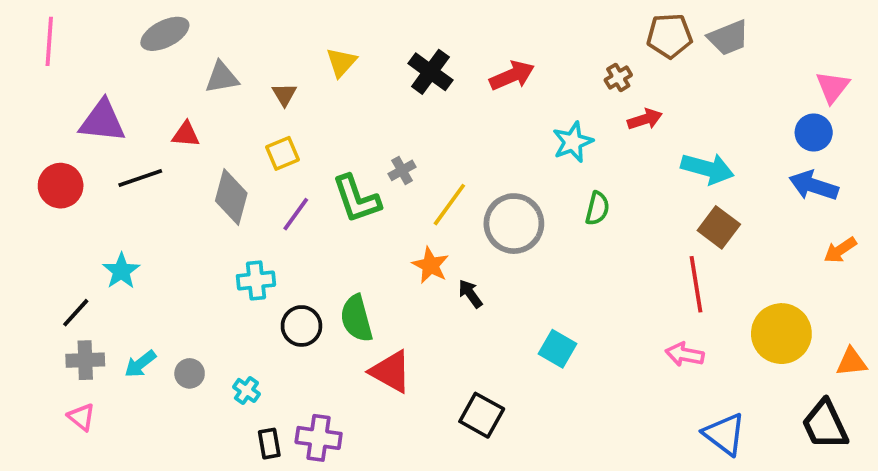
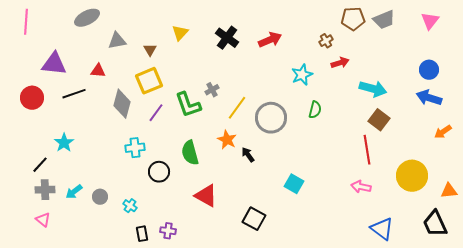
pink triangle: (833, 87) -> (430, 21), moved
yellow square: (283, 153) -> (149, 81), size x1.5
green semicircle: (356, 318) -> (190, 153), moved
purple cross: (319, 438) -> (168, 231), size x0.7

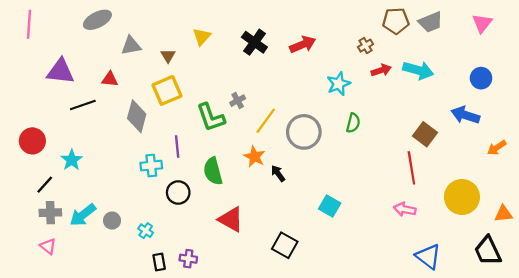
cyan arrow: (373, 89) -> (418, 70), moved
red circle: (32, 98) -> (32, 141), moved
blue arrow: (429, 98) -> (465, 115), moved
purple line: (156, 113) -> (177, 147), moved, turned -42
cyan arrow: (74, 192) -> (83, 215), size x1.4

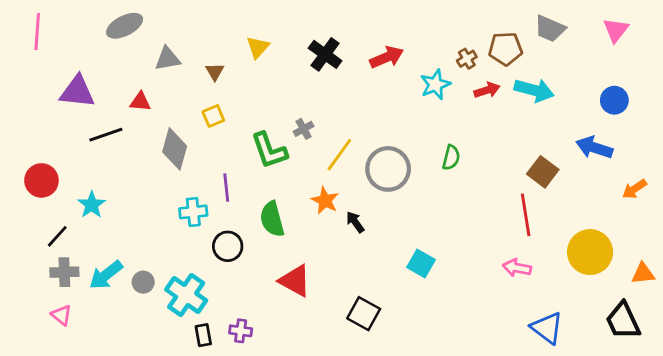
brown pentagon: (396, 21) -> (506, 49), moved
gray trapezoid: (431, 22) -> (550, 29), turned 45
cyan star: (339, 84) -> (435, 84), moved
yellow square: (167, 90) -> (213, 116), size x0.6
cyan cross: (146, 231) -> (186, 295), size x2.0

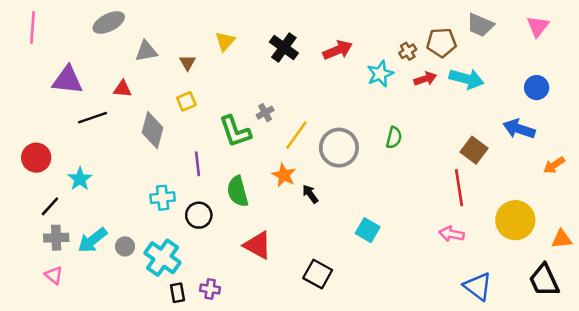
cyan cross: (193, 212) -> (163, 198), moved

